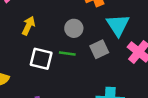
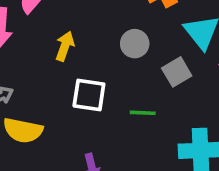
green line: (67, 53) -> (143, 113), moved

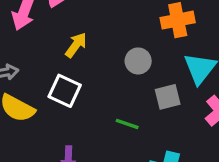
white square: (89, 95) -> (65, 91), moved

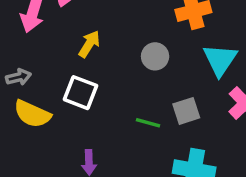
gray square: (168, 97) -> (186, 111), moved

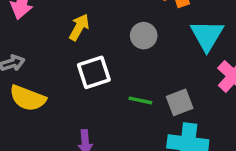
white square: (81, 93) -> (94, 72), moved, turned -36
gray square: (186, 111) -> (180, 102), moved

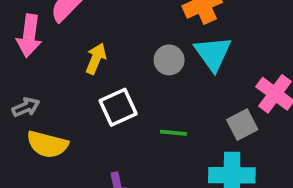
cyan triangle: (207, 35) -> (213, 53), moved
gray square: (180, 102) -> (242, 125), moved

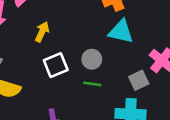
cyan triangle: (213, 53) -> (121, 31), turned -44
gray circle: (169, 60) -> (92, 59), moved

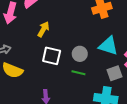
cyan triangle: (121, 31) -> (108, 46), moved
white square: (56, 65) -> (52, 56), turned 30

